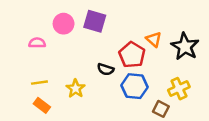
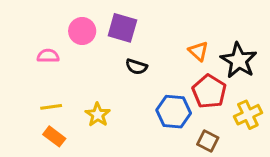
red pentagon: (132, 55) -> (209, 91), moved
black semicircle: (106, 69) -> (136, 67), moved
yellow cross: (179, 89) -> (248, 115), moved

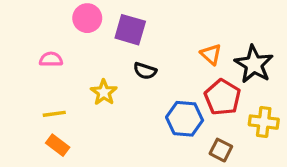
pink circle: (82, 31) -> (87, 18), moved
yellow star: (98, 115) -> (104, 92), moved
yellow cross: (248, 115) -> (264, 122), turned 32

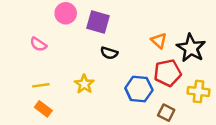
pink semicircle: (51, 59) -> (38, 44), turned -147
yellow star: (104, 92) -> (84, 84), moved
red pentagon: (223, 97) -> (167, 73), turned 30

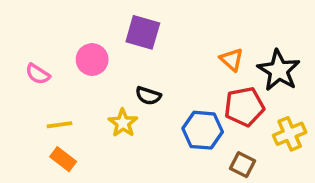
pink circle: (66, 13) -> (92, 60), moved
pink semicircle: (38, 44) -> (38, 74), moved
black semicircle: (109, 53) -> (148, 96), moved
yellow cross: (198, 91) -> (290, 134), turned -30

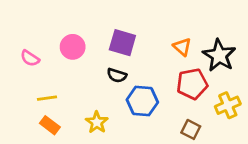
purple square: (143, 32) -> (122, 43), moved
yellow star: (123, 123) -> (97, 122), moved
blue hexagon: (203, 130) -> (142, 101), moved

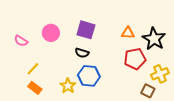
orange triangle: (182, 47) -> (128, 33), turned -40
yellow line: (47, 98) -> (33, 69), turned -40
blue hexagon: (142, 101) -> (89, 76), moved
brown square: (191, 129) -> (148, 91), moved

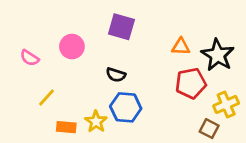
purple square: (86, 30) -> (121, 27), moved
orange rectangle: (35, 88) -> (66, 127), moved, turned -32

